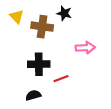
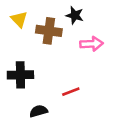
pink arrow: (85, 48) -> (92, 44), moved
black cross: (39, 64) -> (20, 75), moved

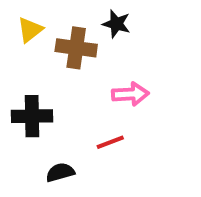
yellow triangle: (19, 19) -> (30, 30), turned 36
pink arrow: (92, 44) -> (130, 94), moved

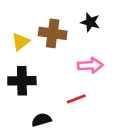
black star: (116, 24) -> (90, 22), moved
yellow triangle: (30, 30) -> (21, 42), moved

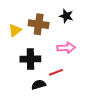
black cross: (22, 81) -> (30, 59), moved
black semicircle: (41, 120) -> (39, 85), moved

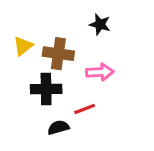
brown cross: (39, 24) -> (58, 54), moved

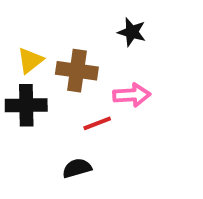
black cross: (46, 89) -> (26, 105), moved
red line: (85, 109) -> (97, 123), moved

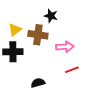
black star: (132, 32) -> (51, 16), moved
red line: (97, 123) -> (72, 70), moved

